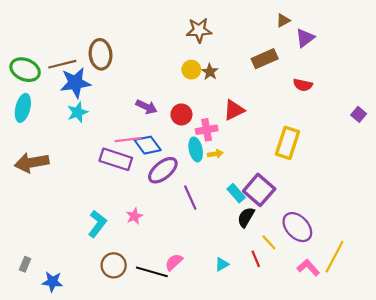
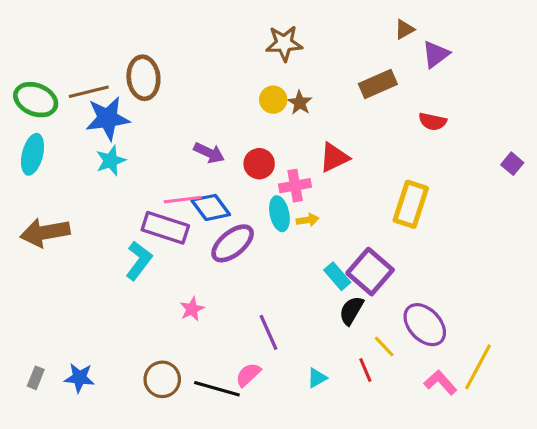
purple line: (190, 198) -> (268, 332), moved
cyan L-shape: (97, 224) -> (139, 261), moved
blue star: (52, 282) -> (79, 378), moved

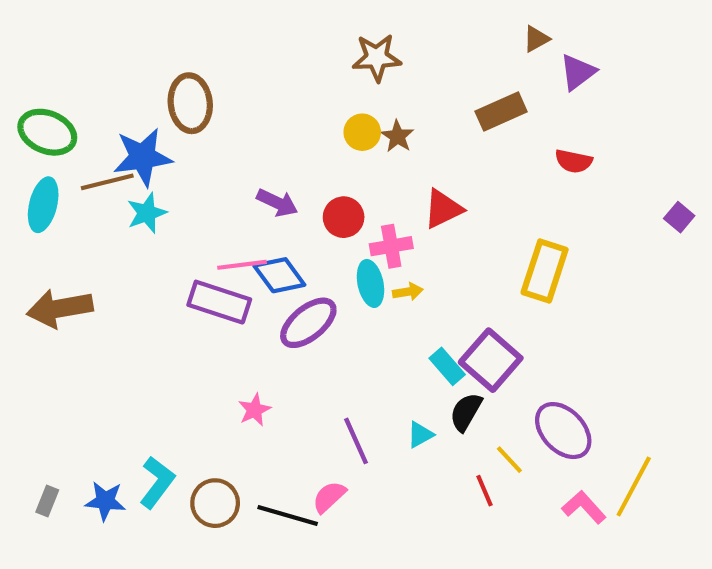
brown line: (89, 92) -> (107, 182), moved
cyan L-shape: (139, 261) -> (157, 482), moved
cyan triangle: (317, 378) -> (420, 435), moved

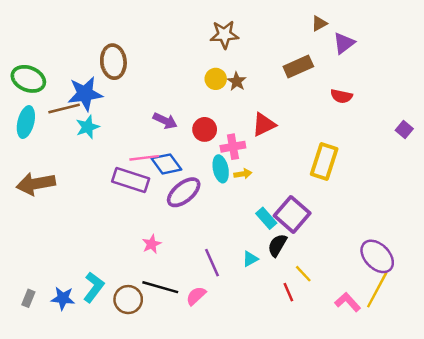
purple ellipse: (563, 431) -> (377, 256), moved
black line: (288, 516) -> (160, 287), moved

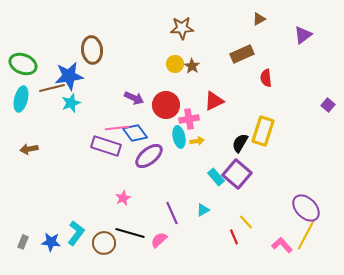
purple triangle: (344, 43) -> (303, 35), moved
red semicircle: (341, 96) -> (266, 78), moved, turned 72
red circle: (205, 129) -> (166, 105), size x1.4
brown arrow: (36, 184) -> (29, 149), size x0.6
black semicircle: (277, 245) -> (240, 143), moved

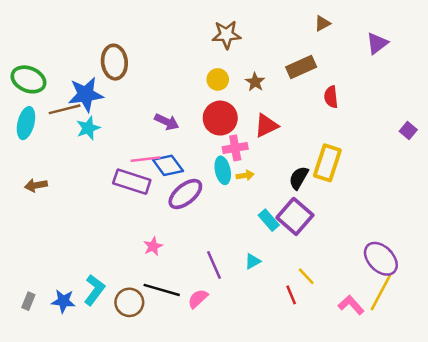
brown star: (192, 66) -> (255, 82), moved
red circle: (166, 105) -> (220, 118), moved

